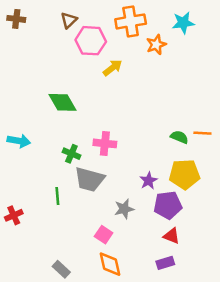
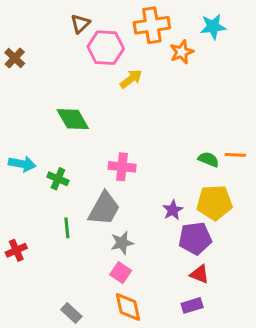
brown cross: (16, 19) -> (15, 58), moved, turned 36
green cross: (71, 154) -> (58, 179), moved
gray trapezoid: (89, 179) -> (104, 209), turned -76
gray star: (124, 209) -> (122, 243), moved

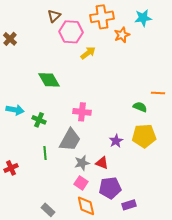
orange line: (235, 155) -> (158, 93), moved
purple pentagon: (195, 238) -> (110, 188), moved
red triangle: (200, 274) -> (102, 163), moved

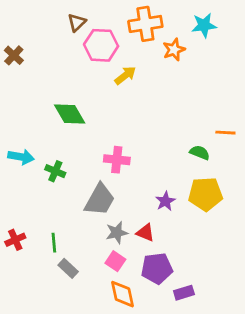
green line: (45, 153) -> (54, 243), moved
gray rectangle: (48, 210) -> (68, 268), moved

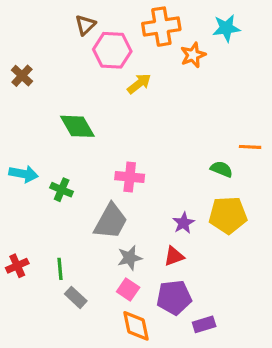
brown cross: (14, 55) -> (22, 76), moved
red triangle: (145, 233) -> (174, 256), moved, turned -42

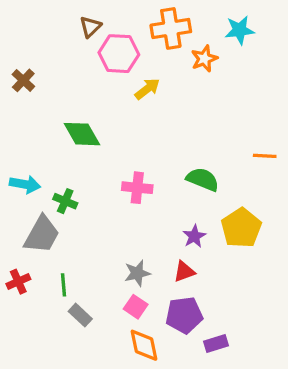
green semicircle: (222, 169) -> (203, 179), moved, size x1.4
yellow pentagon: (228, 215) -> (241, 228), turned -30
gray trapezoid: (111, 221) -> (42, 235), moved

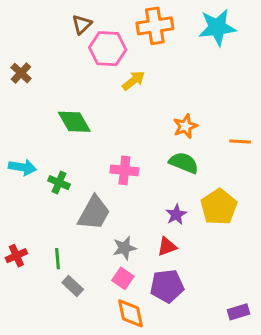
cyan star: (240, 30) -> (217, 27), size x1.4
orange star: (204, 59) -> (185, 126), moved
gray trapezoid: (42, 235) -> (94, 213), moved
purple rectangle: (216, 344) -> (239, 312), moved

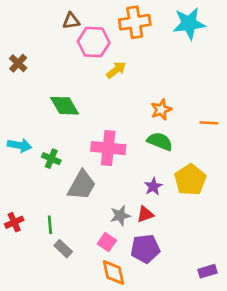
brown triangle: (82, 24) -> (71, 21), turned 36
pink cross: (124, 170) -> (108, 148), size x1.4
gray star: (124, 248) -> (120, 216), moved

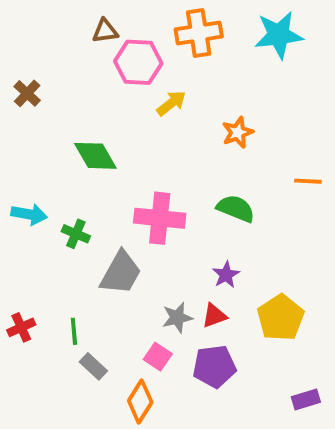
orange star: (161, 110) -> (238, 132), moved
yellow pentagon: (190, 180) -> (281, 318), moved
orange diamond: (114, 273) -> (140, 401), moved, turned 44

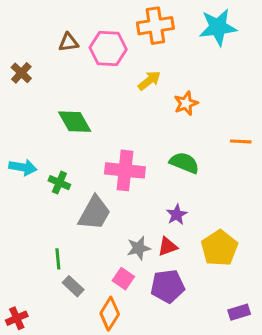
brown triangle: (105, 31) -> (69, 42), moved
yellow arrow: (171, 103) -> (149, 80), moved
red cross: (21, 327) -> (17, 318), moved

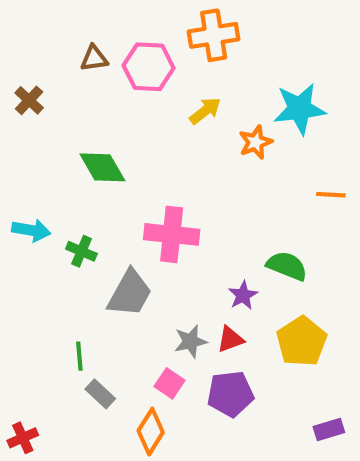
cyan star: (218, 27) -> (300, 109), moved
green semicircle: (184, 163) -> (287, 266), moved

